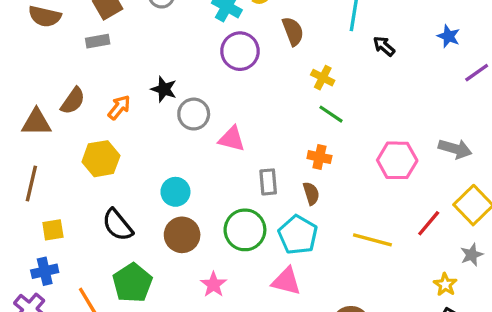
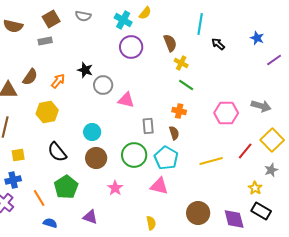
brown semicircle: (293, 31) -> (170, 43), moved
yellow line: (372, 240) -> (211, 161), turned -30

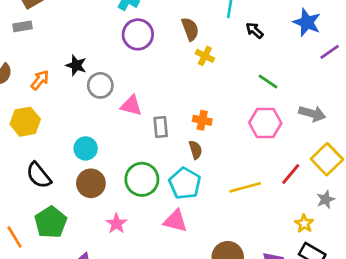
blue star: (257, 38) -> (307, 22), size x1.5
green line: (186, 85) -> (268, 81), moved
gray rectangle: (148, 126) -> (161, 127), moved

